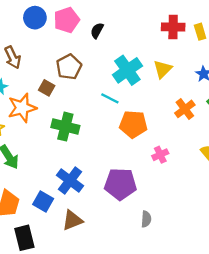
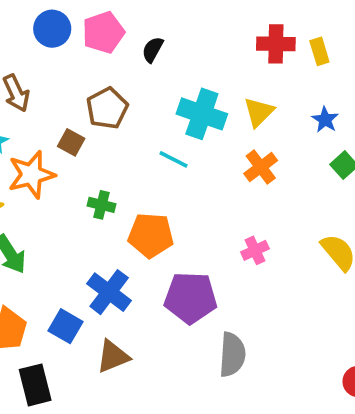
cyan cross: (127, 70) -> (202, 114), turned -36
orange cross: (185, 109) -> (261, 167), moved
orange pentagon: (133, 124) -> (151, 235), moved
green cross: (65, 127) -> (101, 205), size x0.6
gray semicircle: (146, 219) -> (232, 355), size x1.6

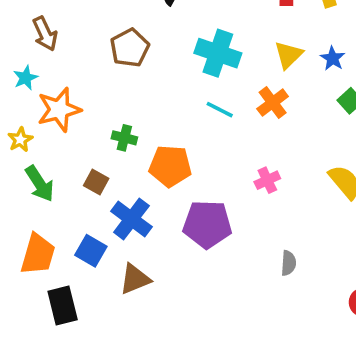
yellow triangle: (259, 112) -> (288, 55), moved
brown square: (71, 142) -> (96, 182), moved
cyan line: (173, 159) -> (220, 110), moved
gray semicircle: (232, 355) -> (288, 263), moved, size x0.6

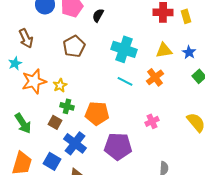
yellow triangle: (288, 55) -> (164, 50), turned 36
green cross: (124, 138) -> (67, 106), moved
yellow star: (20, 140) -> (60, 85), moved

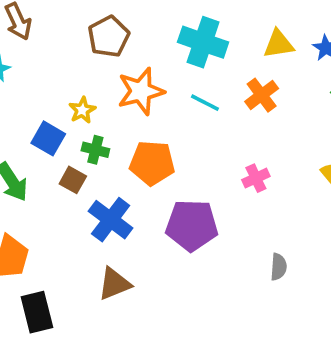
orange star: (34, 81) -> (141, 91), moved
blue square: (52, 161) -> (48, 138), moved

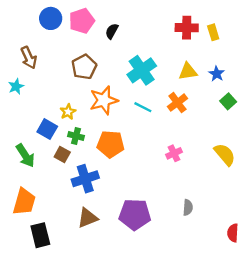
cyan cross: (203, 42) -> (142, 70), turned 36
blue cross: (111, 220) -> (85, 179), turned 35
purple pentagon: (192, 225) -> (135, 214), moved

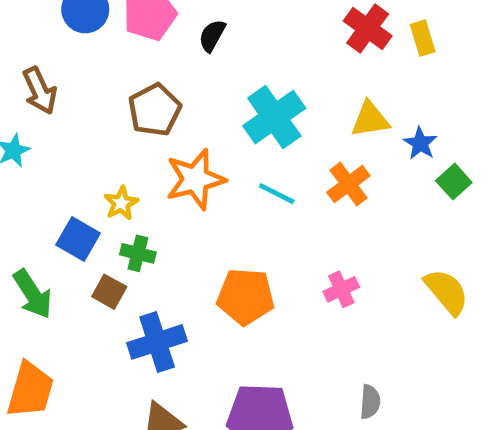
red cross: (187, 28) -> (368, 28), turned 35
blue star: (217, 74) -> (420, 143), moved
orange pentagon: (111, 144) -> (246, 296), moved

